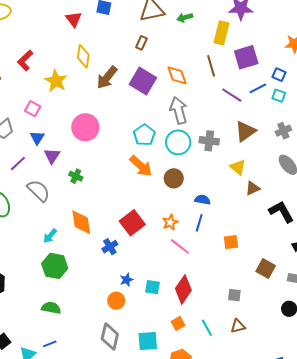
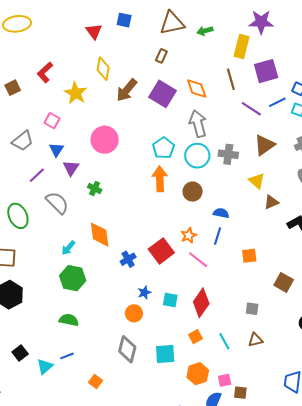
orange arrow: (141, 166) -> (160, 179), turned -135
red square: (132, 223) -> (161, 251), moved

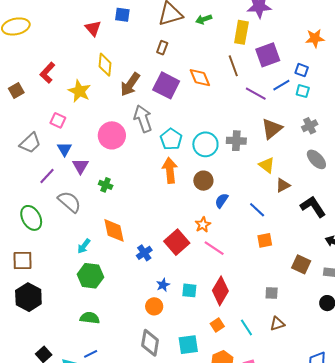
gray arrow: (198, 124) -> (143, 119), moved
blue semicircle: (221, 213) -> (222, 201), moved, turned -63
blue line: (218, 236) -> (257, 210), moved, turned -60

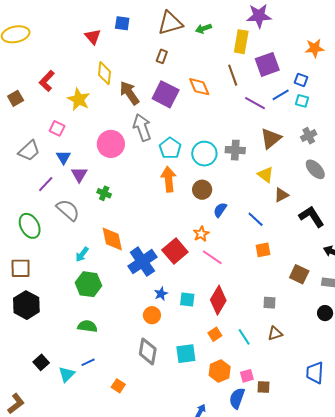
brown arrow: (130, 84) -> (129, 93), turned 110
blue cross: (144, 253) -> (142, 262), size x1.8

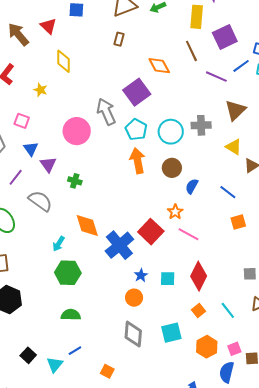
brown arrow: (129, 93) -> (18, 34), moved
purple square: (166, 94) -> (137, 92), moved, turned 32
yellow star: (79, 99) -> (40, 90), size x0.6

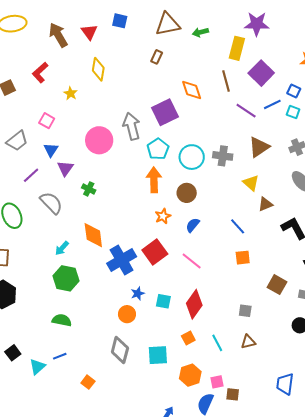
purple square: (225, 37) -> (261, 73), turned -30
blue semicircle: (192, 186) -> (193, 225), moved
orange star: (175, 212) -> (163, 216), moved

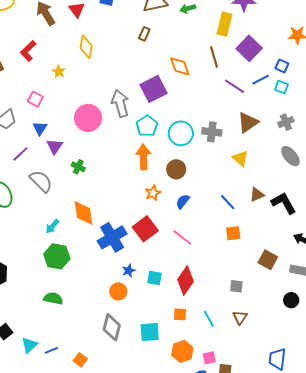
brown triangle: (265, 204) -> (257, 195), moved
orange square: (188, 338) -> (180, 314), turned 32
brown triangle: (248, 342) -> (240, 317), turned -42
blue line: (60, 356) -> (51, 350), moved

